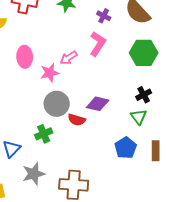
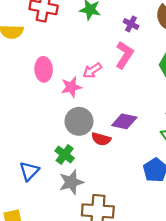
green cross: (44, 134) -> (65, 155), turned -30
gray star: (34, 174) -> (71, 182), moved

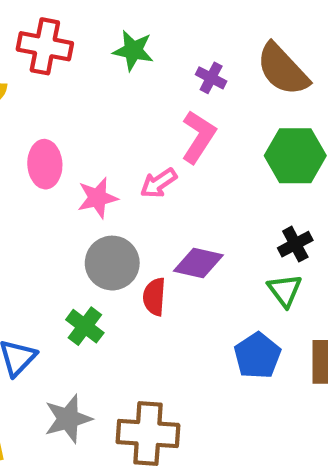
pink arrow: (92, 70) -> (158, 183), moved
red semicircle: (101, 139) -> (154, 297), turned 78
gray star: (71, 182) -> (68, 419), moved

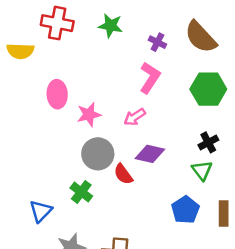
pink arrow: (158, 183) -> (135, 117), moved
red semicircle: (154, 297) -> (123, 174), turned -40

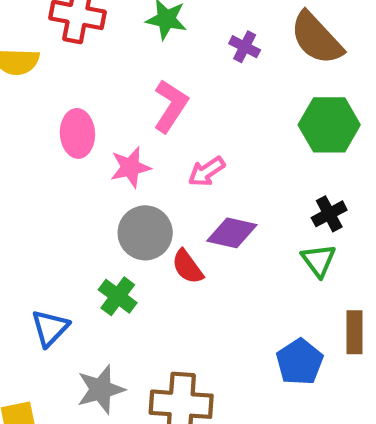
pink L-shape: (150, 78) -> (171, 106), moved
blue pentagon: (185, 210) -> (300, 362), moved

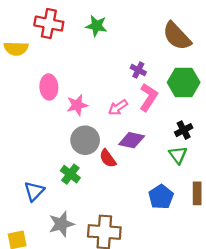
purple cross: (245, 47) -> (138, 70), moved
pink L-shape: (171, 106) -> (149, 97), moved
blue pentagon: (300, 362) -> (161, 197), moved

